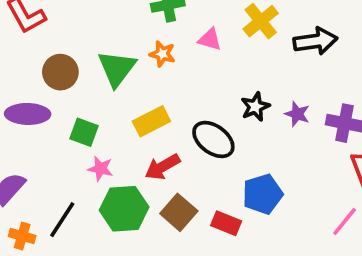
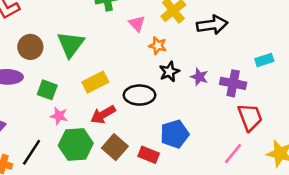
pink triangle: (210, 39) -> (137, 24), turned 30
orange star: (162, 54) -> (158, 46), moved
black ellipse: (213, 139) -> (139, 95), turned -36

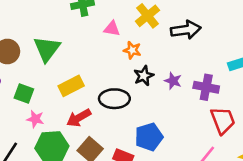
pink triangle: (137, 24) -> (112, 29), turned -36

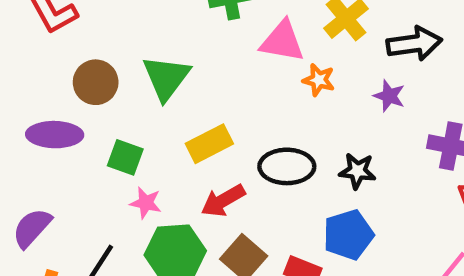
pink triangle: (112, 29) -> (282, 41), size x1.5
black star: (144, 76) -> (357, 171), moved, turned 30
purple star: (173, 81) -> (389, 96), moved

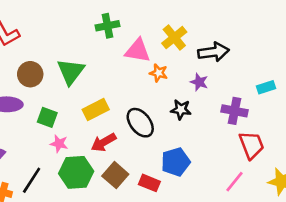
black ellipse: (287, 166) -> (140, 123), turned 52
black star: (357, 171) -> (181, 110), moved

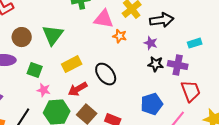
cyan rectangle: (266, 87) -> (195, 43), moved
black star: (181, 110) -> (156, 64), moved
blue pentagon: (176, 162) -> (152, 104), moved

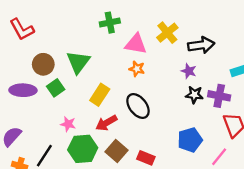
orange star: (120, 36) -> (137, 69), moved
yellow rectangle: (72, 64) -> (100, 95), turned -30
green square: (35, 70) -> (56, 88), moved, turned 35

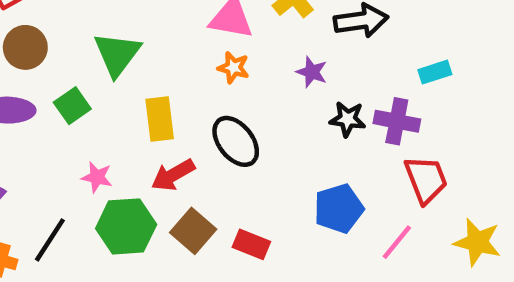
brown circle: (43, 64) -> (25, 47), moved
purple star: (189, 71) -> (312, 72), moved
yellow rectangle: (100, 95) -> (160, 119), turned -40

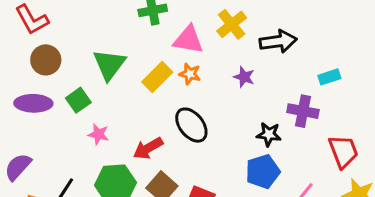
yellow rectangle: (160, 119) -> (157, 77), moved, turned 52
black star: (348, 119) -> (269, 134), moved
pink star: (97, 177) -> (98, 134), moved
red trapezoid: (426, 179) -> (343, 151), moved

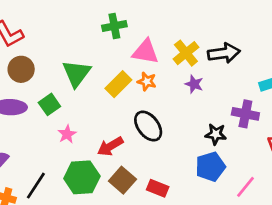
yellow cross: (232, 24) -> (186, 53), moved
pink star: (98, 134) -> (67, 134), turned 30

